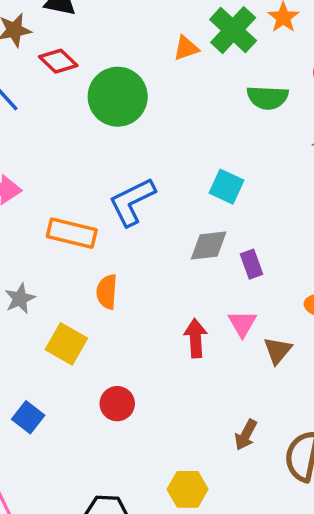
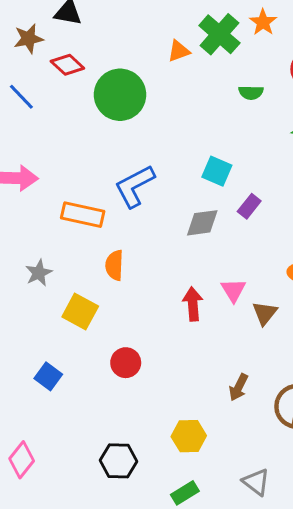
green semicircle: (268, 98) -> (251, 92), size x0.7
purple rectangle: (252, 264) -> (249, 206), moved, turned 60

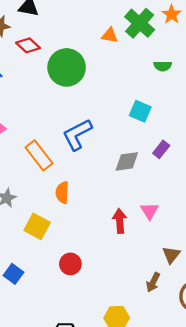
orange triangle: (179, 51) -> (110, 35), turned 30
cyan square: (217, 171) -> (140, 111), moved
orange rectangle: (83, 215) -> (39, 155), turned 40
brown triangle: (265, 313) -> (171, 255), moved

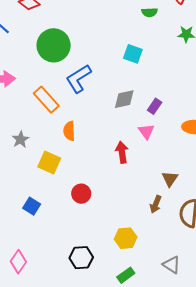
green circle: (67, 67) -> (54, 45), moved
purple rectangle: (161, 149) -> (155, 106), moved
pink triangle: (149, 211) -> (146, 132), moved

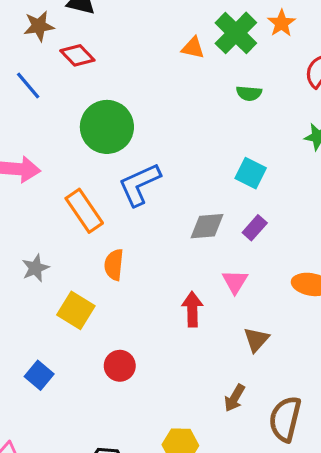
green semicircle: (150, 12) -> (249, 93), moved
cyan square: (133, 54) -> (251, 173), moved
purple rectangle: (155, 106) -> (255, 228), moved
brown triangle: (170, 179) -> (256, 340), moved

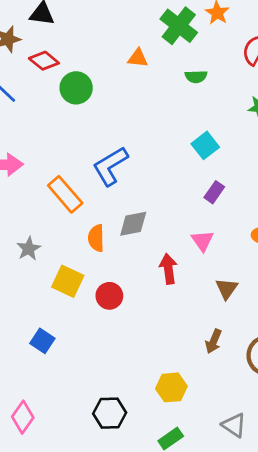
orange triangle: (193, 48) -> (138, 58), moved
green circle: (107, 127) -> (76, 88), moved, size x0.7
cyan square: (251, 173) -> (205, 145), turned 32
gray diamond: (207, 226) -> (133, 224), moved
red circle: (120, 366) -> (109, 296), moved

